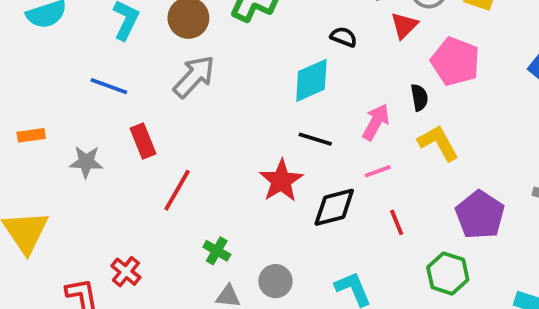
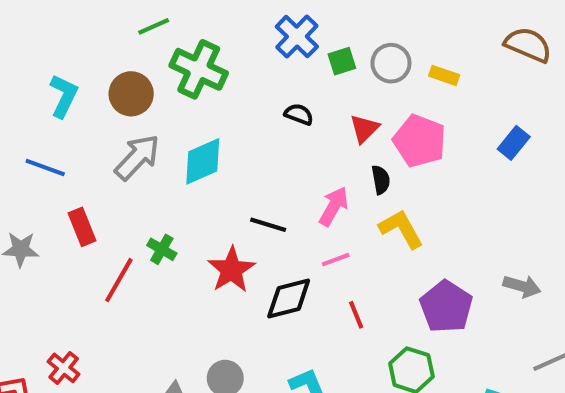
red triangle: (404, 26) -> (364, 129), moved
cyan diamond: (311, 80) -> (203, 161), moved
green cross: (217, 251) -> (162, 249), moved

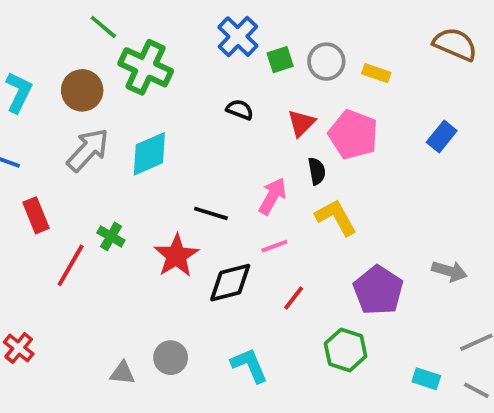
green line: (154, 26) -> (103, 27), turned 64
red line: (356, 315) -> (294, 298), turned 60

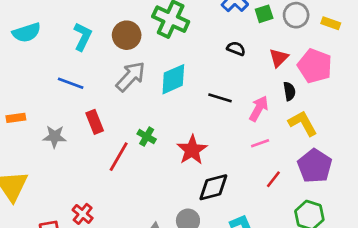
black line: (211, 213) -> (220, 98), moved
black diamond: (230, 283) -> (213, 187), moved
purple pentagon: (378, 290) -> (315, 166), moved

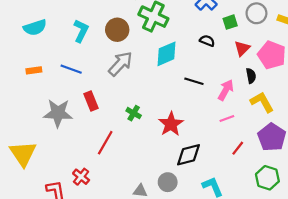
green square: (264, 14) -> (230, 22), moved
cyan diamond: (173, 79) -> (167, 54), moved
orange rectangle: (16, 118) -> (34, 70), moved
gray star: (55, 137) -> (58, 113), size x1.5
red line: (119, 157) -> (105, 143), moved

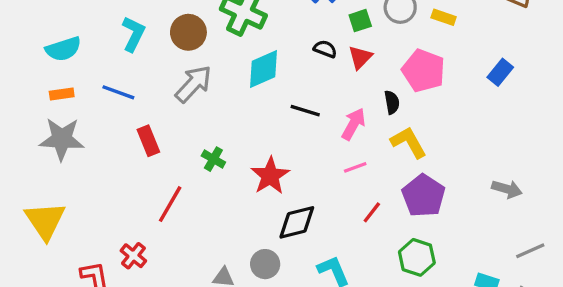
cyan semicircle: (35, 28) -> (63, 49), moved
red triangle: (242, 48) -> (360, 57), moved
gray star: (58, 113) -> (62, 139), moved

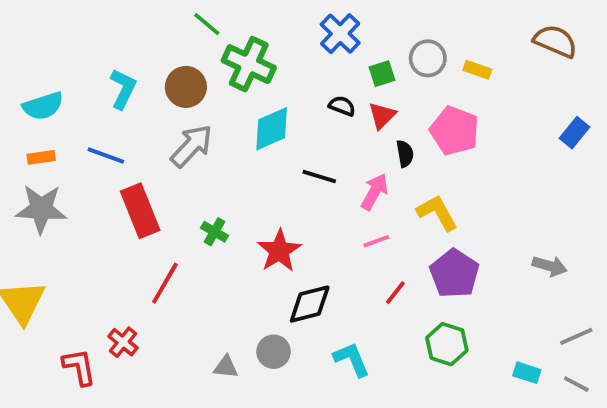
blue rectangle: (500, 72) -> (574, 133), moved
black semicircle: (392, 102) -> (405, 154), moved
red rectangle: (148, 141) -> (140, 211), size x1.5

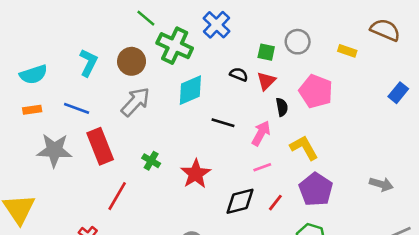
blue cross: (340, 34) -> (217, 25), moved
yellow rectangle: (477, 70) -> (347, 51), moved
green square: (382, 74) -> (266, 52), turned 30
gray star: (41, 209) -> (54, 150), moved
black diamond: (310, 304) -> (240, 201), moved

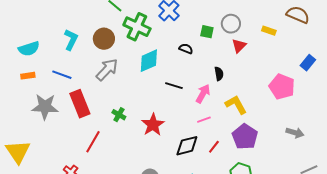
red triangle: (266, 81) -> (239, 46), moved
pink pentagon: (316, 91) -> (282, 87), moved

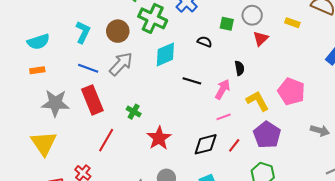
blue line: (62, 75) -> (88, 68), moved
pink pentagon: (282, 87) -> (291, 91), moved
red star: (153, 125) -> (159, 138), moved
yellow triangle: (18, 152) -> (44, 143), moved

